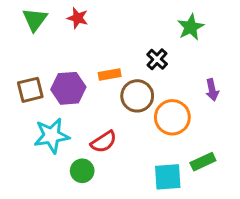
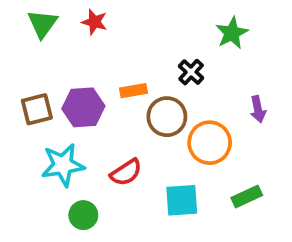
green circle: (82, 171) -> (83, 215), moved
cyan square: (168, 177) -> (182, 200), moved

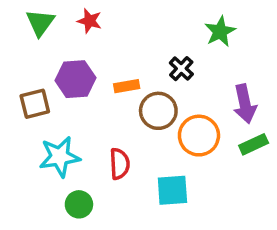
purple hexagon: (83, 107) -> (75, 79), moved
purple arrow: (258, 109) -> (245, 104), size x1.5
red semicircle: (126, 172) -> (120, 164), turned -60
green rectangle: (247, 197) -> (254, 144), moved

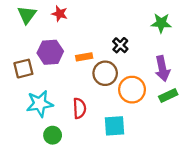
green star: (220, 31) -> (161, 23), moved, turned 30

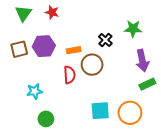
green star: (161, 23) -> (133, 29), moved
brown square: (23, 69) -> (19, 49), moved
orange circle: (132, 90) -> (130, 113), moved
cyan star: (40, 104) -> (35, 91), size x0.7
red semicircle: (79, 108) -> (69, 75), moved

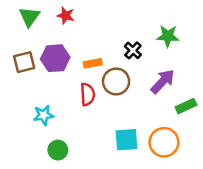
purple arrow: (142, 60) -> (163, 81), moved, turned -125

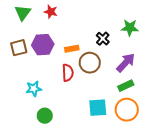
green rectangle: (186, 106) -> (126, 86), moved

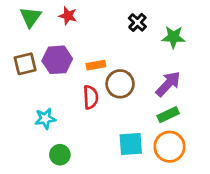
black cross: (103, 39) -> (137, 22), moved

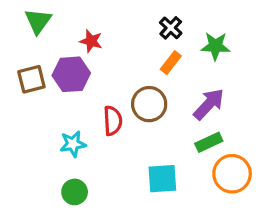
red star: (68, 16) -> (91, 41), moved
orange rectangle: (96, 65) -> (171, 63), moved, turned -42
cyan star: (45, 119) -> (73, 144), moved
orange circle: (169, 147) -> (232, 174), moved

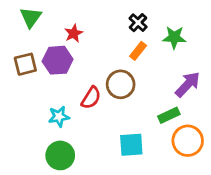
red star: (91, 41) -> (74, 33), turned 30
purple arrow: (209, 104) -> (188, 84), moved
red semicircle: (113, 121) -> (91, 98), turned 35
green circle: (75, 192) -> (60, 155), size x1.4

